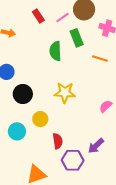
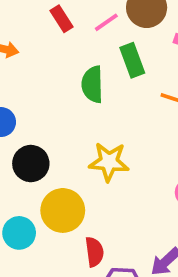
yellow circle: (40, 119) -> (63, 210), size x1.5

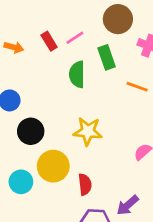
red rectangle: (61, 19) -> (49, 41), moved
pink line: (106, 22) -> (75, 38), moved
red semicircle: (94, 252) -> (85, 184), moved

